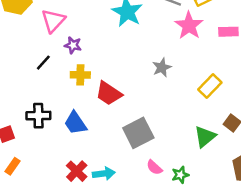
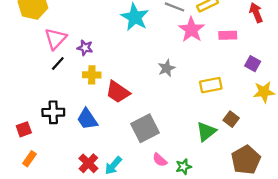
pink triangle: (53, 21) -> (56, 39), moved
yellow rectangle: (210, 86) -> (211, 85), turned 35
cyan arrow: (104, 174) -> (113, 166), turned 138

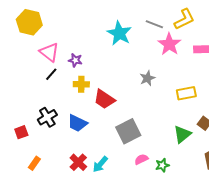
pink triangle: (56, 39) -> (49, 52), turned -35
black cross: (53, 112) -> (47, 117), turned -30
blue trapezoid: (87, 119) -> (77, 123), turned -30
orange rectangle: (29, 159) -> (34, 163), moved
pink semicircle: (160, 160) -> (141, 159), turned 112

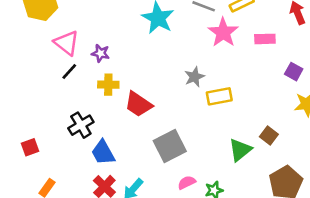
yellow rectangle: (186, 93) -> (219, 96), moved
black cross: (47, 117) -> (81, 125), moved
blue trapezoid: (77, 123) -> (103, 152), moved, turned 35

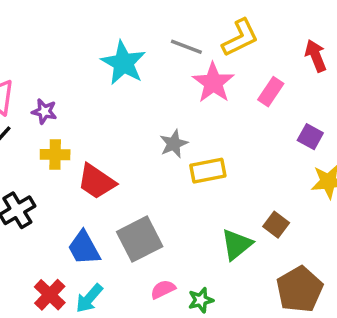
pink rectangle: (265, 39) -> (271, 92), turned -54
blue trapezoid: (103, 152) -> (84, 248), moved

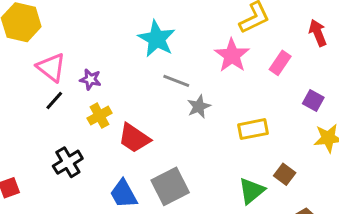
gray line: (186, 47) -> (176, 81), moved
yellow cross: (55, 155) -> (99, 116), turned -30
yellow rectangle: (208, 171) -> (253, 129), moved

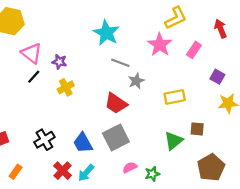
red trapezoid: (134, 138) -> (116, 103), moved
black cross: (68, 162) -> (44, 140), moved
brown square: (285, 174) -> (197, 129), turned -32

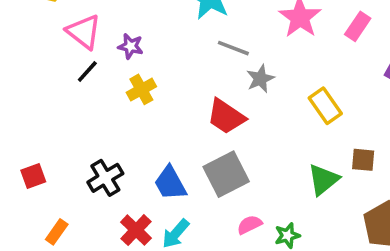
yellow rectangle: (175, 97) -> (325, 106), turned 66

